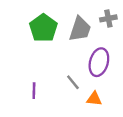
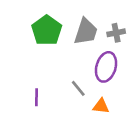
gray cross: (108, 18) -> (116, 33), moved

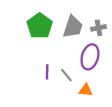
purple line: (37, 97) -> (47, 72), moved

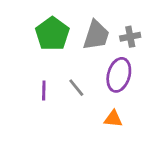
purple line: (47, 72) -> (44, 90), moved
gray line: (66, 75) -> (76, 88), moved

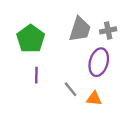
green pentagon: (52, 34) -> (31, 39), moved
gray line: (76, 88) -> (71, 89), moved

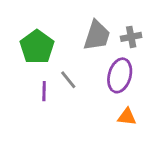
gray line: (71, 89) -> (68, 80), moved
orange triangle: (94, 99) -> (127, 117), moved

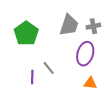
gray line: (68, 80) -> (49, 68), moved
purple line: (44, 91) -> (32, 77), moved

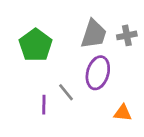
purple ellipse: (85, 54) -> (98, 73), moved

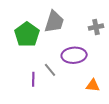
gray trapezoid: (94, 34) -> (54, 22), moved
purple ellipse: (98, 73) -> (74, 55), turned 70

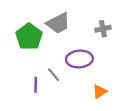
gray trapezoid: (54, 22) -> (58, 23), turned 45
orange triangle: (93, 86) -> (100, 91), turned -40

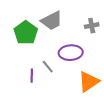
orange triangle: (100, 91) -> (89, 82), size x1.6

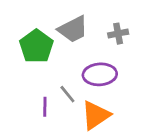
gray cross: (92, 26) -> (118, 34), moved
orange triangle: (89, 82) -> (96, 115), moved

